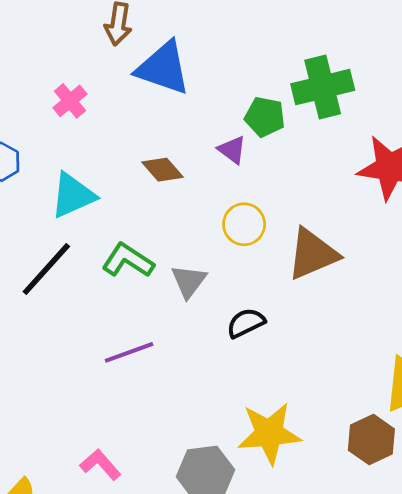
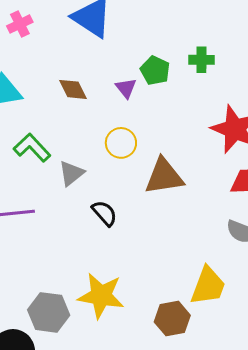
green cross: (323, 87) -> (201, 60), size x0.6
black semicircle: (246, 323) -> (104, 213), turned 60

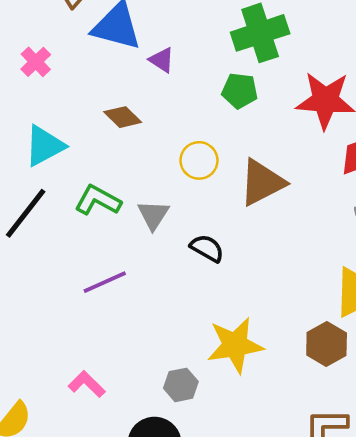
green cross: (201, 60) -> (260, 33), size x1.8
green pentagon: (155, 71) -> (240, 91), moved
purple triangle: (126, 88) -> (162, 60), moved
gray hexagon: (49, 312) -> (181, 385), size x0.7

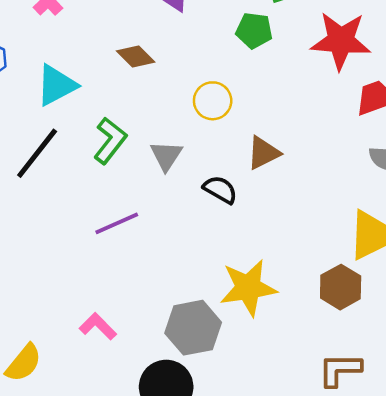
brown triangle: (262, 182) -> (263, 153), moved, size x0.7
green L-shape: (98, 200) -> (110, 141), turned 99
gray hexagon: (181, 385) -> (193, 328), size x1.6

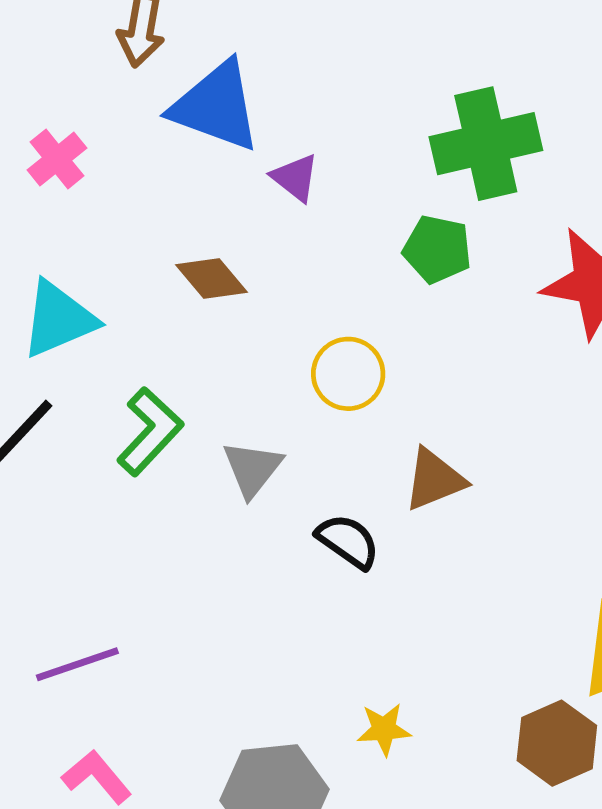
purple line: (117, 223) -> (77, 664), moved
yellow star: (248, 288) -> (384, 729), size x0.5

